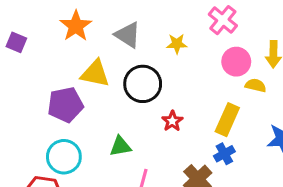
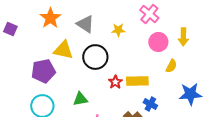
yellow semicircle: (256, 85) -> (171, 66), moved, turned 104
yellow rectangle: (227, 120) -> (137, 81), moved, turned 65
blue cross: (224, 154) -> (150, 104), turned -32

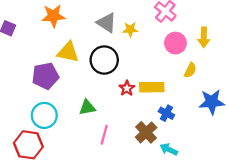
orange star: (50, 18) -> (53, 16), turned 30
gray triangle: (85, 24) -> (106, 23), moved

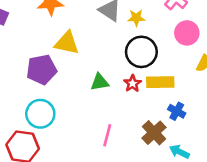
black circle: (104, 60) -> (141, 52), moved
green triangle: (87, 108) -> (100, 82), moved

